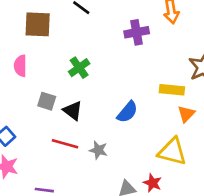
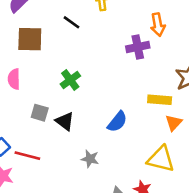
purple cross: (137, 32) -> (138, 47), moved
red line: (65, 144) -> (27, 156), moved

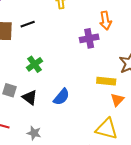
black line: (71, 22) -> (28, 24), moved, turned -56
blue semicircle: (117, 122) -> (62, 97), moved
gray star: (90, 159) -> (34, 133), moved

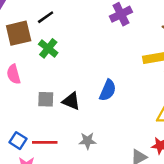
green cross: (35, 64) -> (48, 48), moved

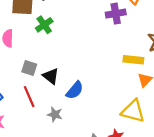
blue semicircle: (108, 90) -> (75, 90), moved
red line: (45, 142) -> (29, 97), moved, turned 50

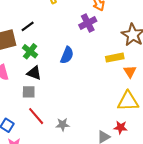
black triangle: (51, 76) -> (34, 73), moved
blue semicircle: (75, 90) -> (67, 55), moved

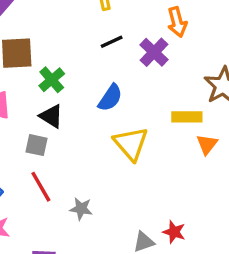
purple cross: (88, 23) -> (154, 52), turned -30
black line: (28, 26) -> (112, 42), moved
yellow triangle: (128, 101) -> (131, 144), moved, turned 40

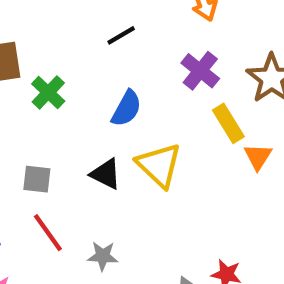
purple cross: (154, 52) -> (200, 71), moved
black triangle: (51, 116) -> (106, 174), moved
yellow rectangle: (187, 117) -> (228, 123), turned 64

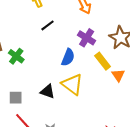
blue semicircle: (126, 108) -> (68, 57), moved

